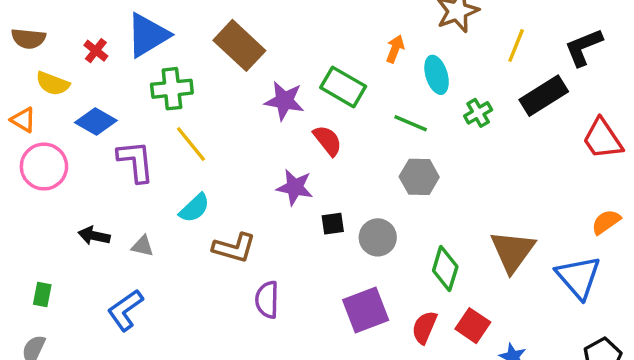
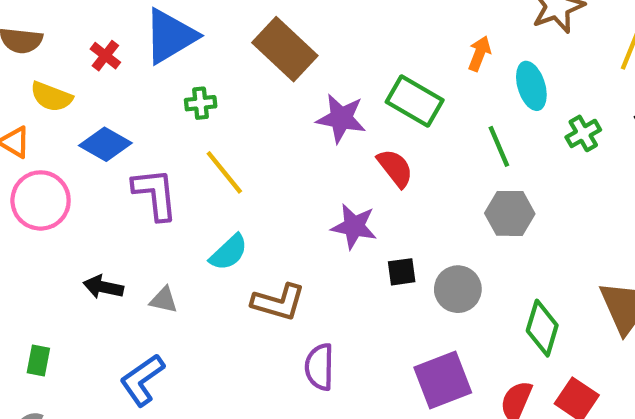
green cross: (172, 89) -> (201, 103), size x0.6
green line: (411, 123) -> (499, 146), turned 44

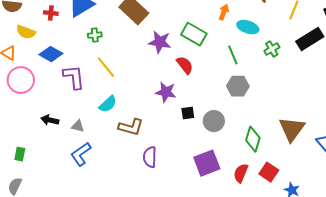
red cross: (105, 56) -> (51, 13), turned -32
cyan ellipse: (531, 86) -> (248, 27), turned -55
blue L-shape: (142, 380) -> (81, 154), moved

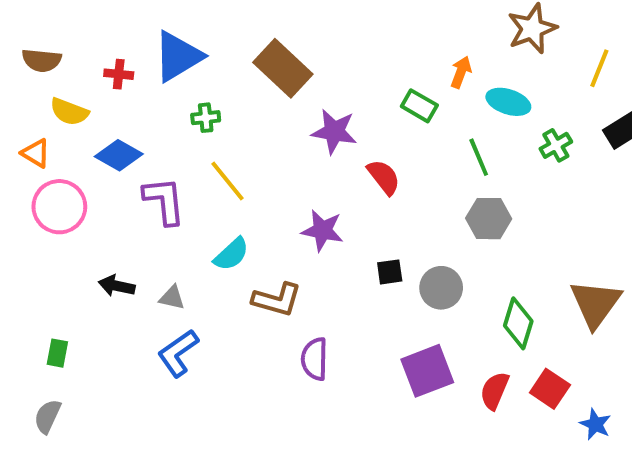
green rectangle: (194, 34) -> (419, 106), moved, size x0.7
purple star: (166, 92) -> (322, 230), moved

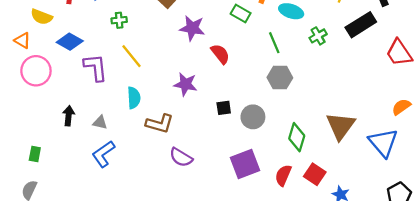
cyan semicircle: (231, 254) -> (134, 98), turned -50
black arrow: (117, 286) -> (69, 116), turned 84
purple semicircle: (315, 359) -> (181, 157), turned -60

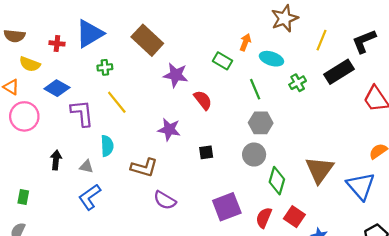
cyan semicircle: (134, 98) -> (107, 146), moved
gray circle: (253, 117) -> (254, 155), moved

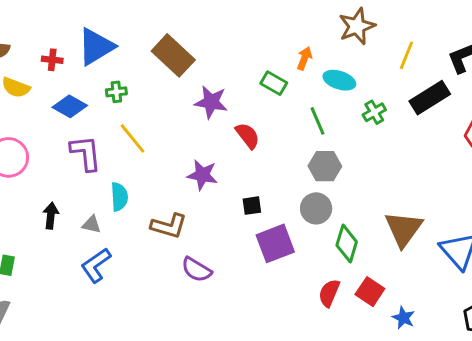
blue diamond: (57, 88) -> (70, 106), moved
purple square: (227, 207) -> (275, 243), moved

